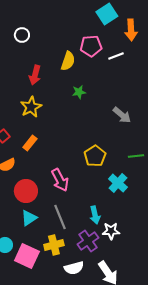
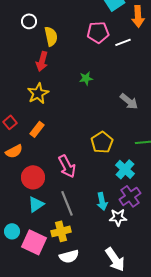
yellow semicircle: (68, 61) -> (51, 36), moved, turned -30
purple cross: (88, 241) -> (130, 196), moved
white semicircle: (74, 268) -> (69, 256), moved

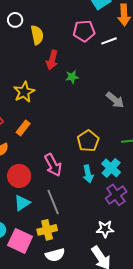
red arrow: (42, 61) -> (52, 60), moved
cyan arrow: (102, 201) -> (88, 174), moved
white star: (118, 217) -> (105, 229), moved

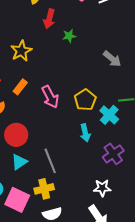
pink arrow: (53, 165) -> (50, 97), moved
cyan cross: (111, 168) -> (109, 115), moved

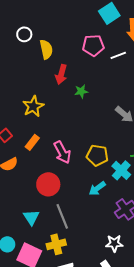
yellow pentagon: (85, 100) -> (97, 155), turned -30
cyan arrow: (85, 133) -> (97, 188), turned 66
red circle: (16, 135) -> (48, 184), moved
cyan triangle: (19, 162) -> (31, 217), turned -30

